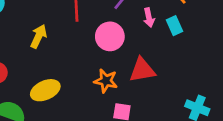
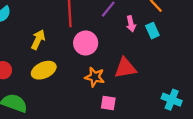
pink circle: (110, 36) -> (86, 43), moved
yellow ellipse: (45, 90) -> (44, 70), moved

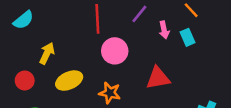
yellow arrow: (38, 40) -> (47, 53), moved
orange star: (95, 77) -> (110, 93), moved

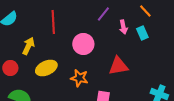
red line: (97, 19) -> (53, 22), moved

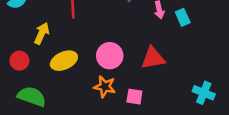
pink circle: (83, 44) -> (110, 56), moved
orange star: (79, 78) -> (105, 87), moved

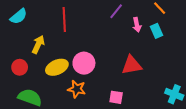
pink circle: (110, 56) -> (84, 63), moved
orange star: (105, 87) -> (77, 89), moved

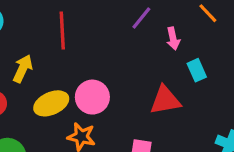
cyan rectangle: (157, 31) -> (197, 70), moved

